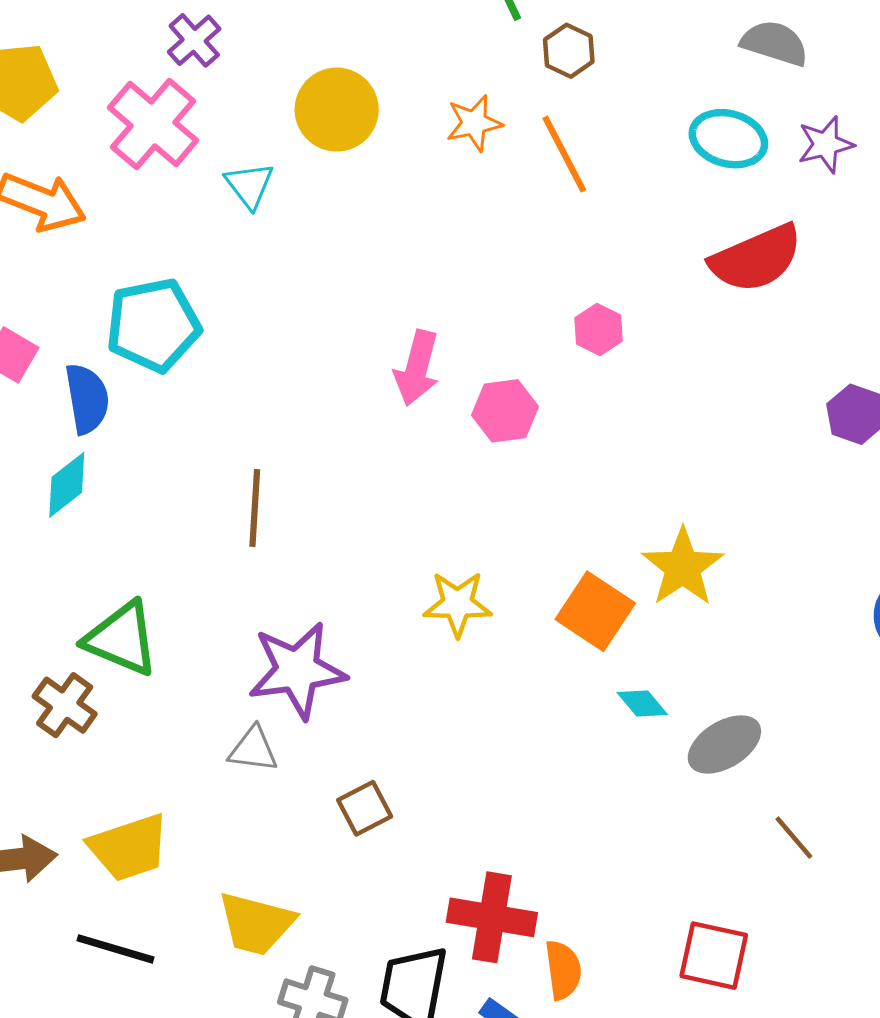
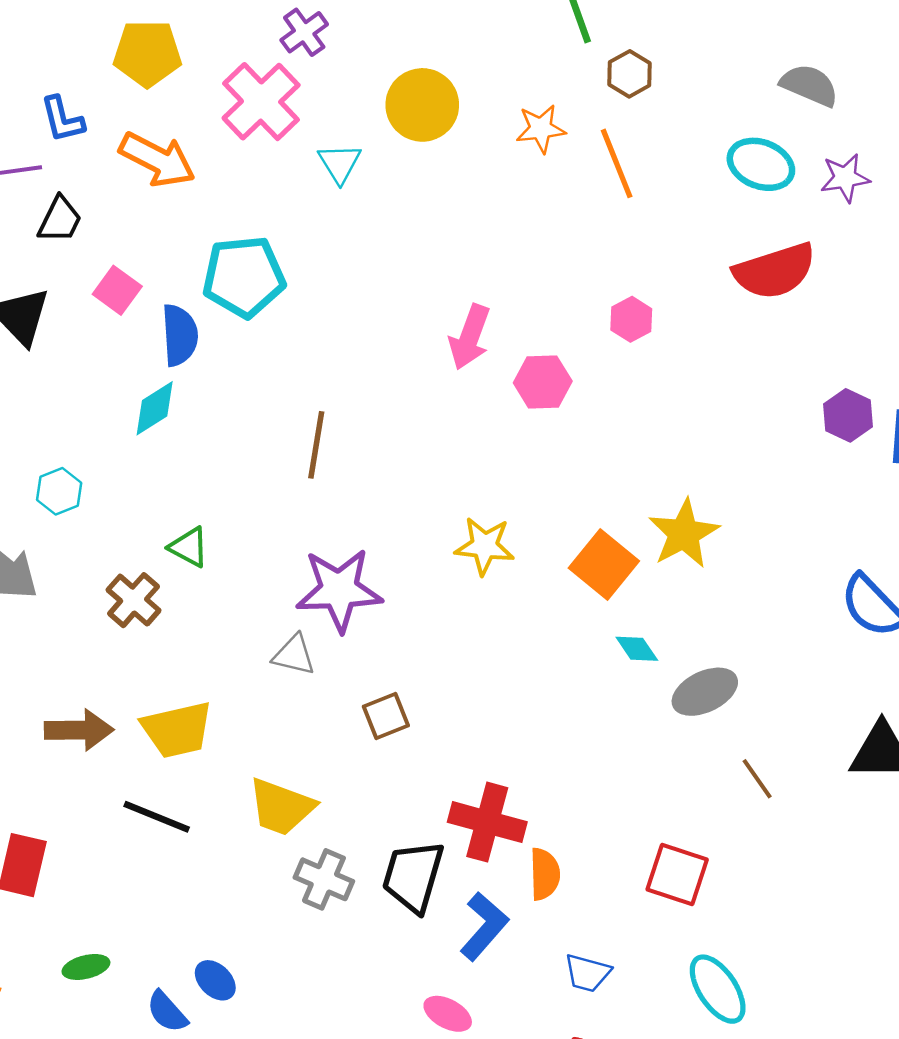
green triangle: (122, 639) -> (189, 547), size x0.6

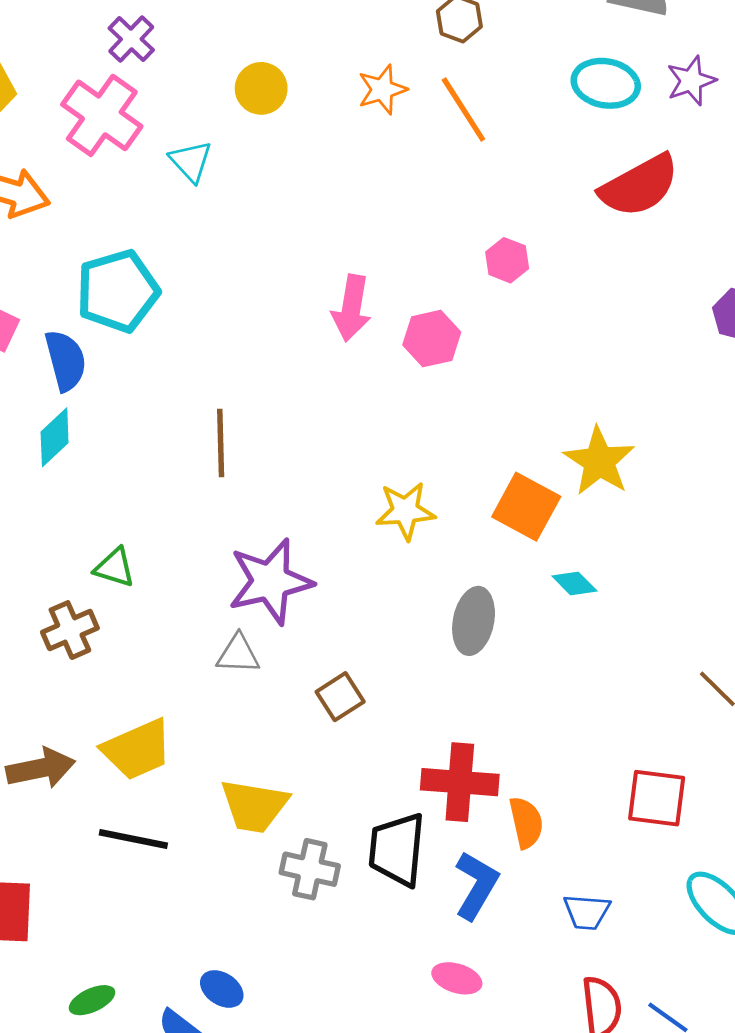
yellow circle: (422, 105) -> (261, 88), size x0.7
brown cross: (134, 600) -> (70, 630), turned 36
gray ellipse: (705, 692) -> (474, 621), moved, turned -42

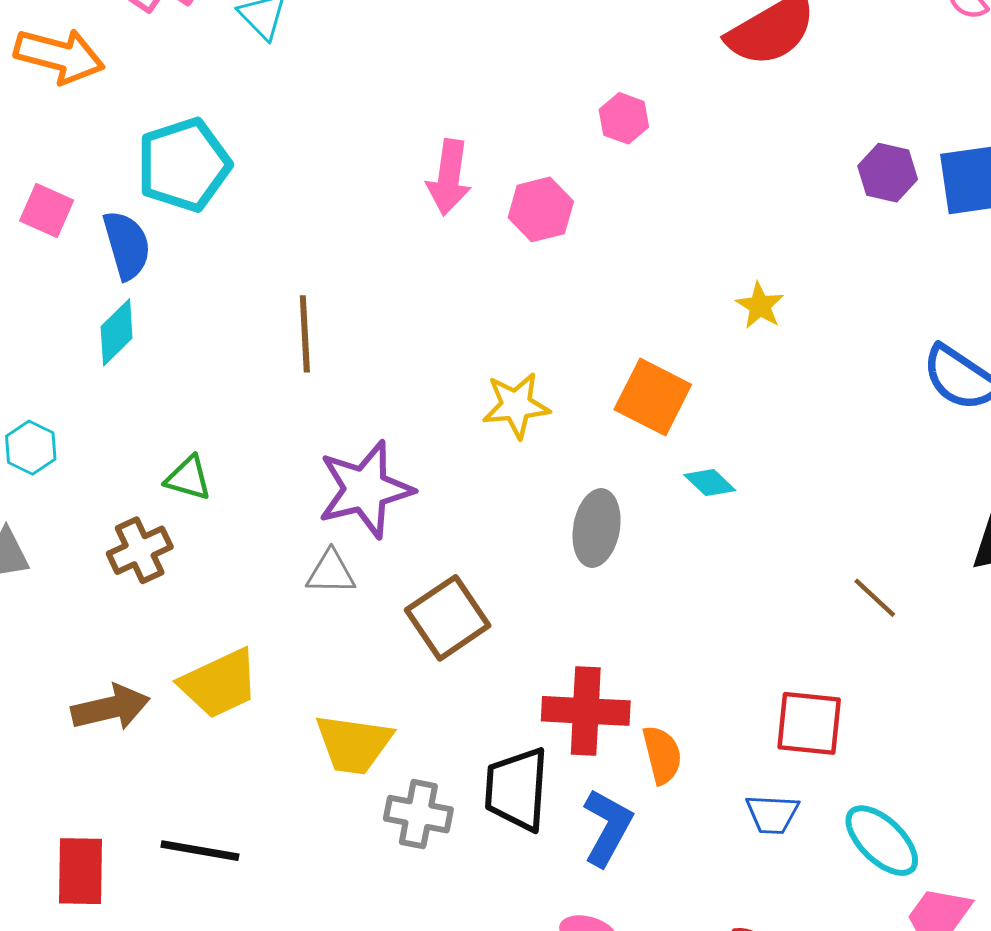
yellow star: (599, 461) -> (760, 306), moved, size x0.6
brown square: (340, 697) -> (448, 618), size x1.5
black line: (133, 839) -> (200, 851), moved
blue trapezoid: (587, 912) -> (772, 814), moved

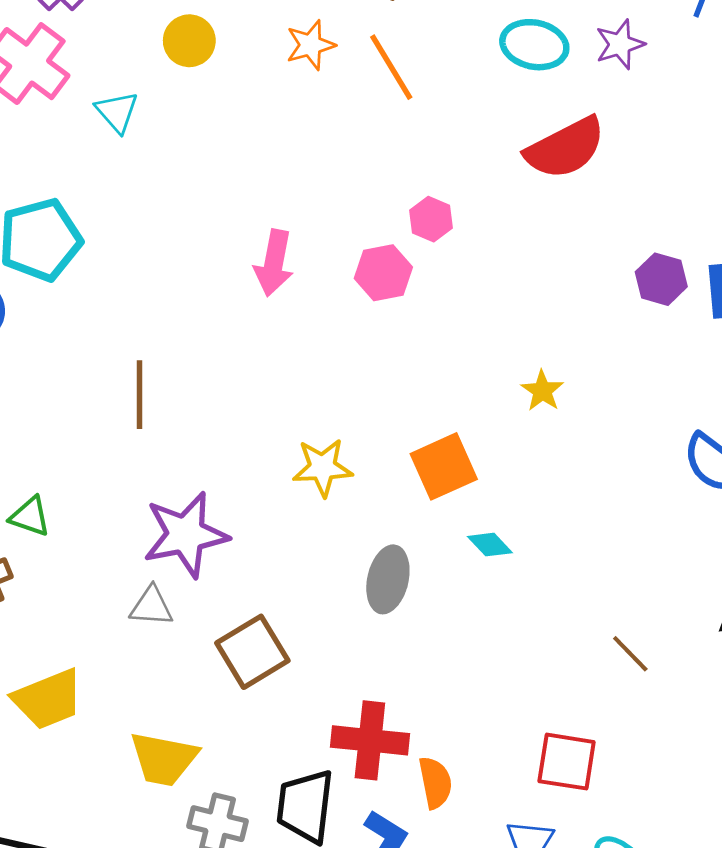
pink hexagon: (541, 209) -> (383, 273), moved
orange square: (653, 397) -> (444, 466), turned 36

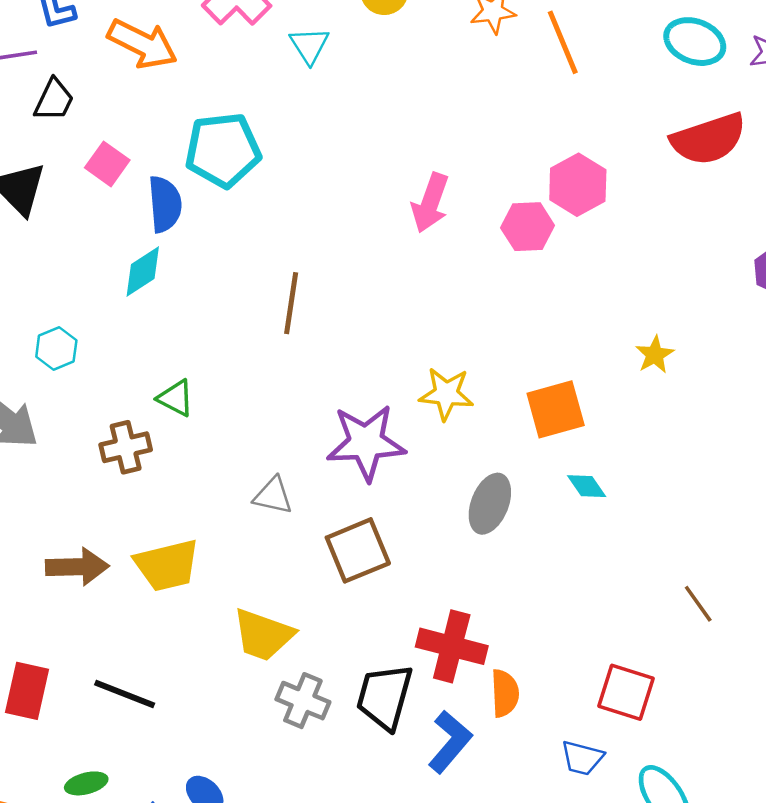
pink hexagon: (431, 219) -> (578, 185), size x1.5
purple star: (186, 535) -> (366, 443), moved

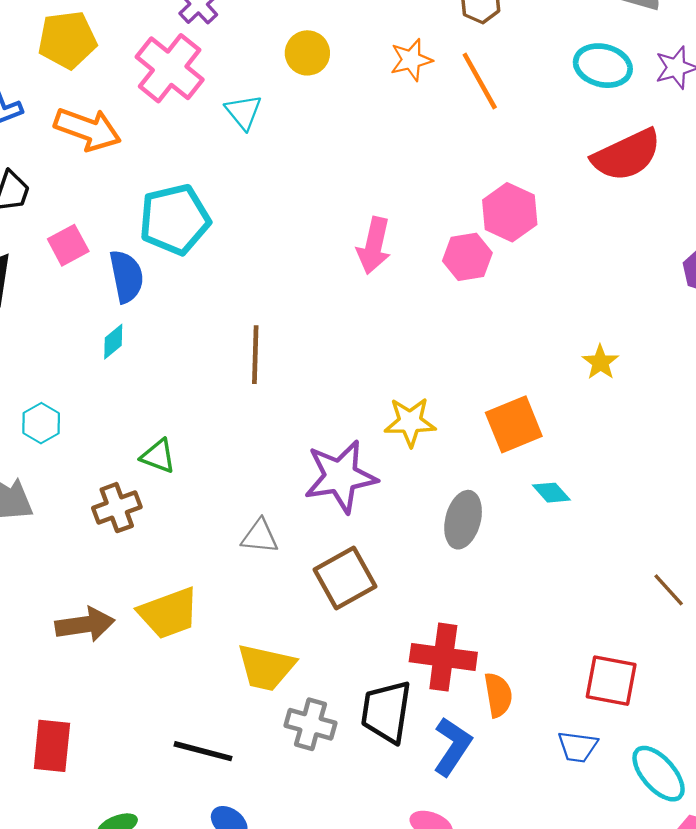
pink square: (107, 164) -> (68, 245), turned 33
cyan diamond: (143, 272) -> (113, 342), size x0.7
black line: (125, 694) -> (203, 751), moved

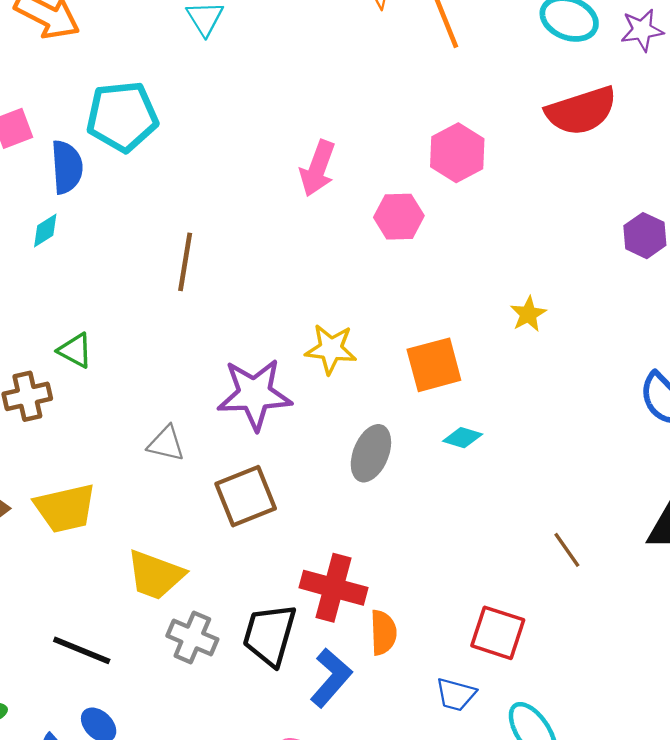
pink hexagon: (467, 257) -> (399, 217), moved
cyan diamond: (551, 493) -> (463, 438), turned -39

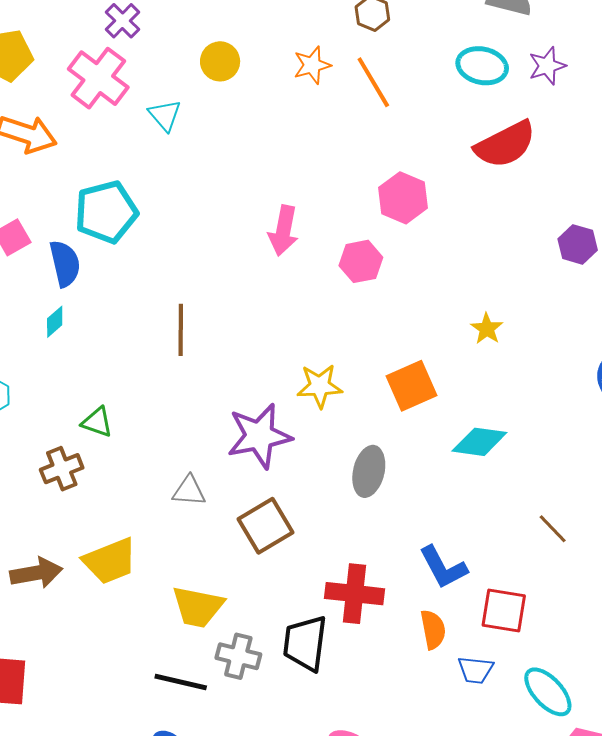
cyan diamond: (463, 438) -> (479, 442), moved, size x1.6
orange semicircle: (383, 633) -> (433, 629), moved
black line: (82, 650) -> (181, 682), moved
blue L-shape: (331, 678) -> (443, 567), moved, turned 120

